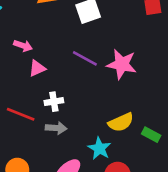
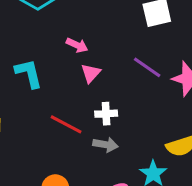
pink triangle: (37, 68) -> (91, 73), turned -30

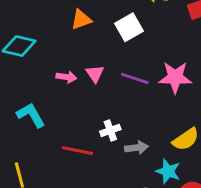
pink triangle: (91, 73) -> (95, 74), moved
gray arrow: (105, 145) -> (136, 148), moved

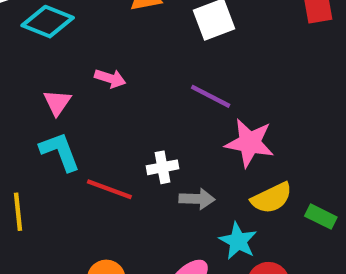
pink triangle: (95, 74) -> (57, 102), moved
pink star: (175, 77) -> (250, 143), moved
cyan L-shape: (31, 115) -> (60, 151), moved

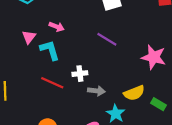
pink star: (250, 143) -> (154, 57), moved
cyan L-shape: (60, 151) -> (50, 50), moved

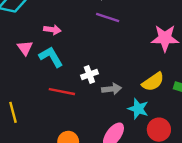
purple line: (107, 39) -> (108, 18), moved

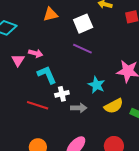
pink triangle: (25, 48) -> (18, 60), moved
cyan L-shape: (51, 57) -> (47, 75), moved
cyan star: (138, 109) -> (96, 85), moved

